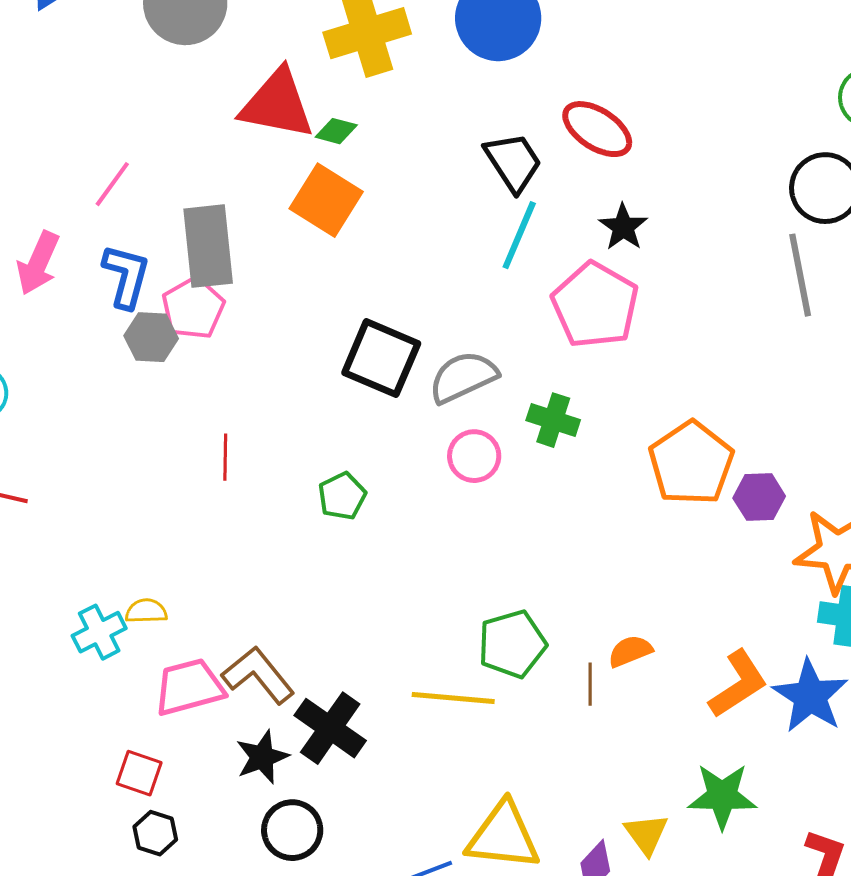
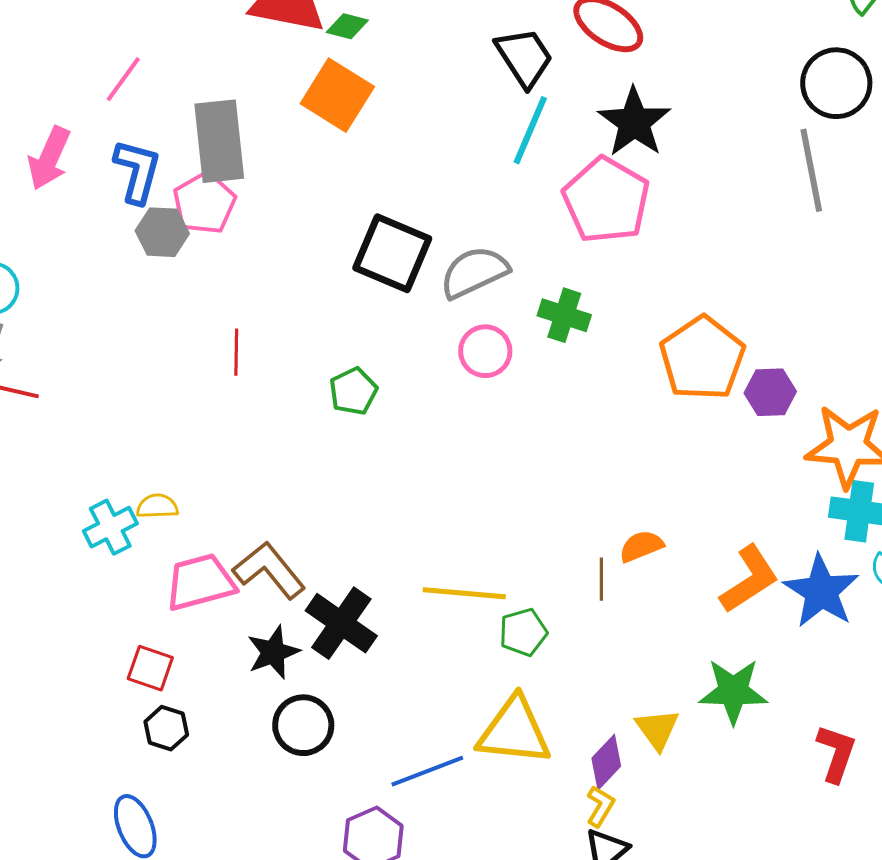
black star: (623, 227) -> (634, 122), size x1.5
green pentagon: (512, 644) -> (523, 632), moved, size x0.7

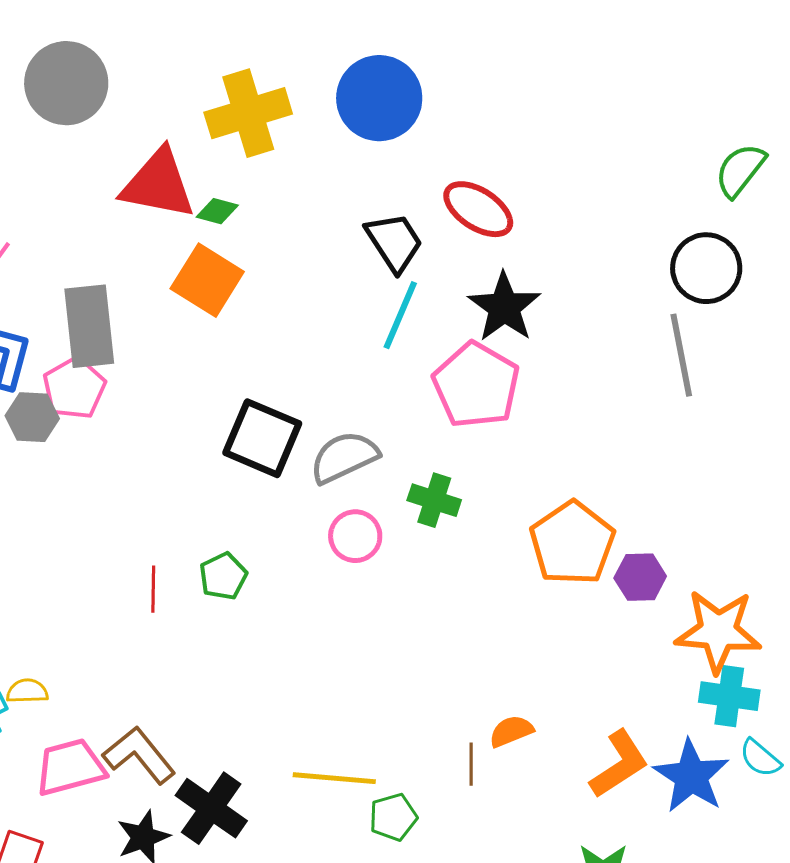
red line: (236, 352) -> (153, 589), moved

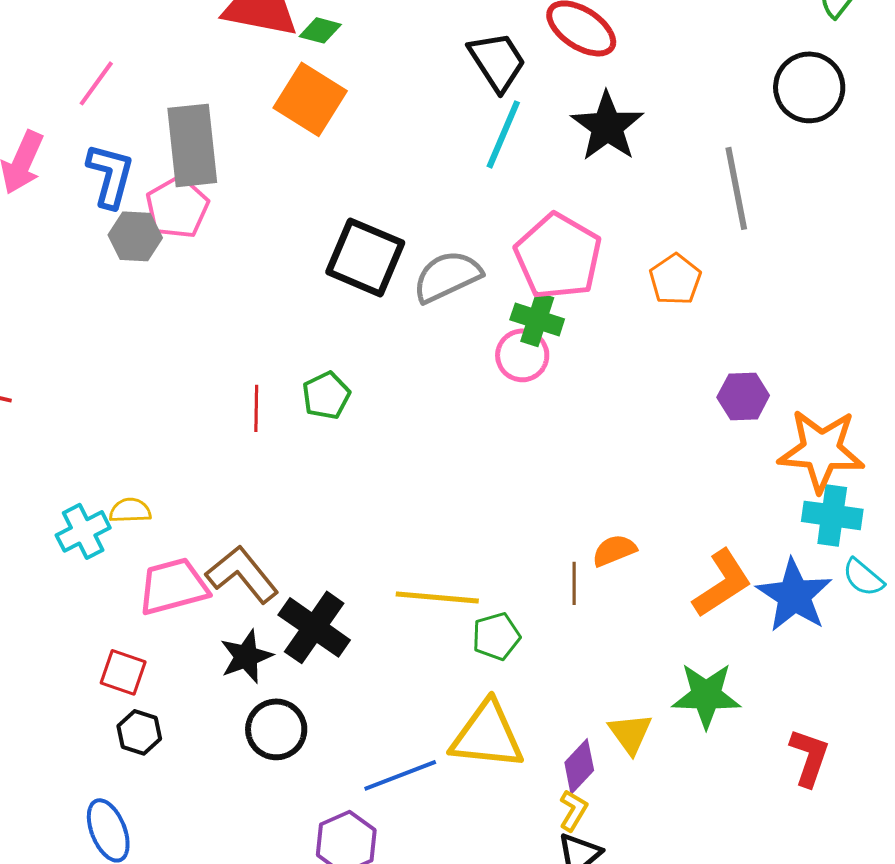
gray line: (681, 355) -> (736, 188), moved
pink pentagon: (476, 385) -> (558, 256), moved
pink circle: (355, 536) -> (522, 355), moved
orange pentagon: (572, 543) -> (675, 279), moved, size x0.6

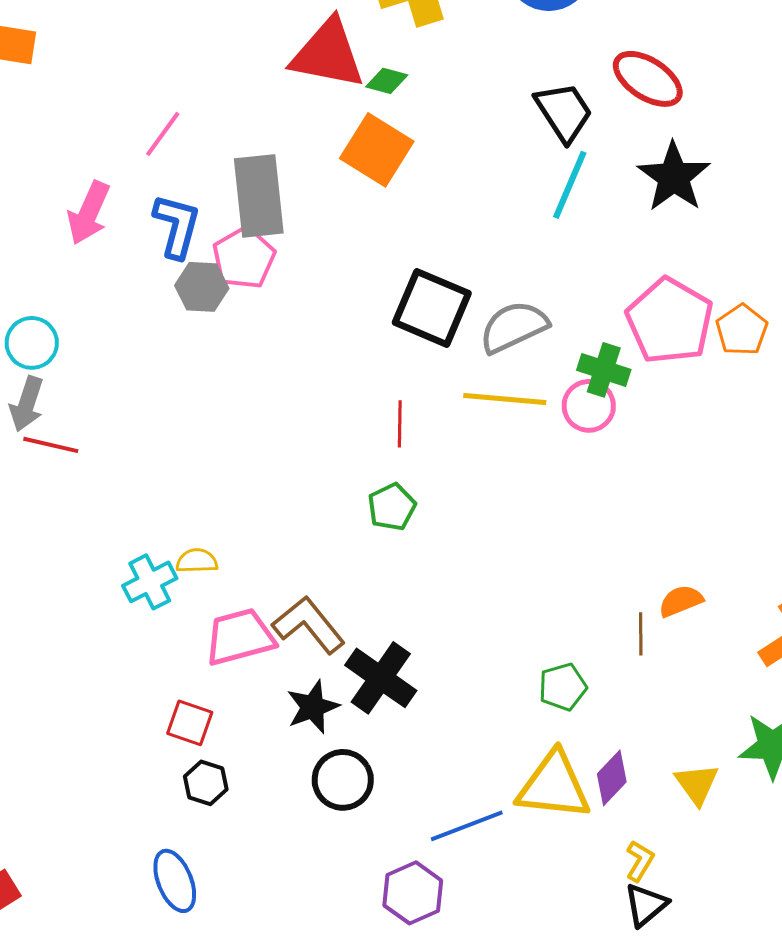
pink pentagon: (558, 256) -> (670, 321), moved
green pentagon: (326, 395) -> (392, 507), moved
red line: (256, 408) -> (400, 424), moved
yellow line: (437, 597) -> (505, 399), moved
purple diamond: (579, 766) -> (612, 778), moved

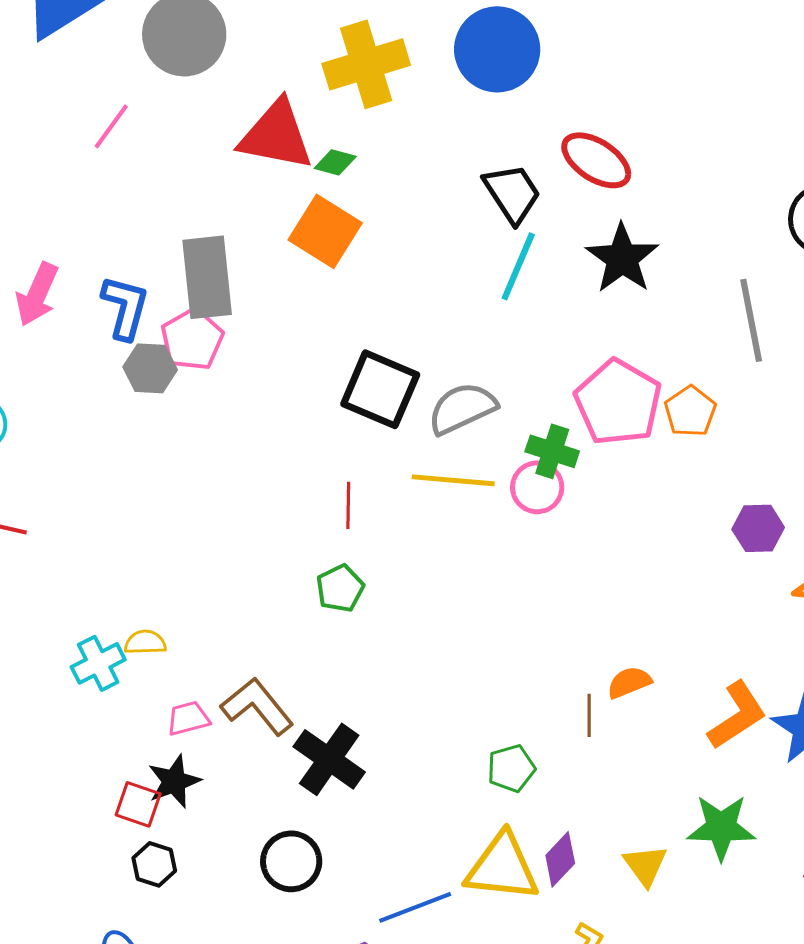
pink line: (163, 134) -> (111, 126), moved
pink trapezoid: (240, 637) -> (188, 718), size x0.6
black star: (313, 707) -> (174, 781), moved

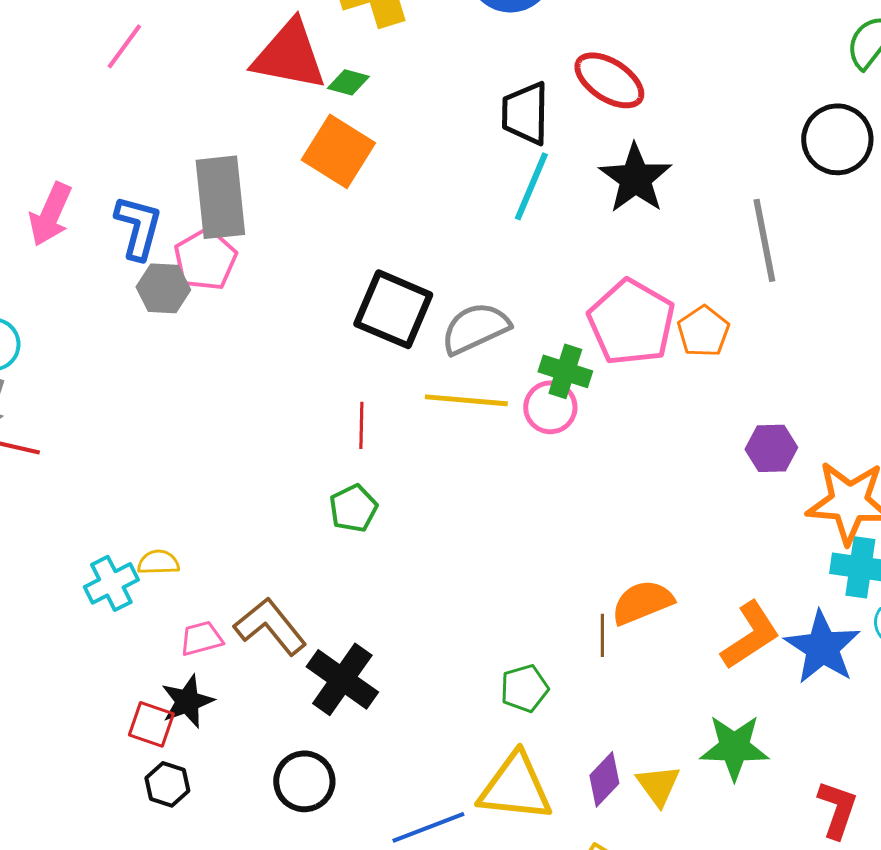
black trapezoid: (512, 193) -> (525, 113), turned -146
orange semicircle: (629, 682) -> (642, 602), size x1.4
purple diamond: (560, 859) -> (604, 779), moved

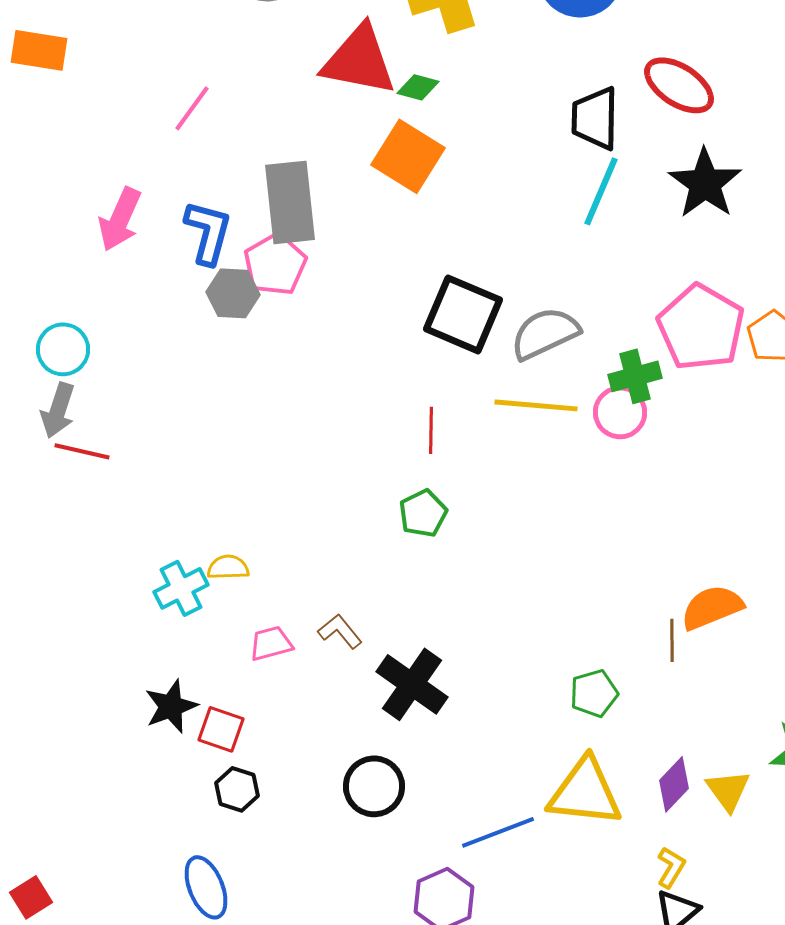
pink line: (124, 46) -> (192, 108), moved
green cross: (565, 371) -> (635, 376), turned -33
brown L-shape: (270, 626) -> (340, 631), size x0.6
black star: (187, 701) -> (171, 706), moved

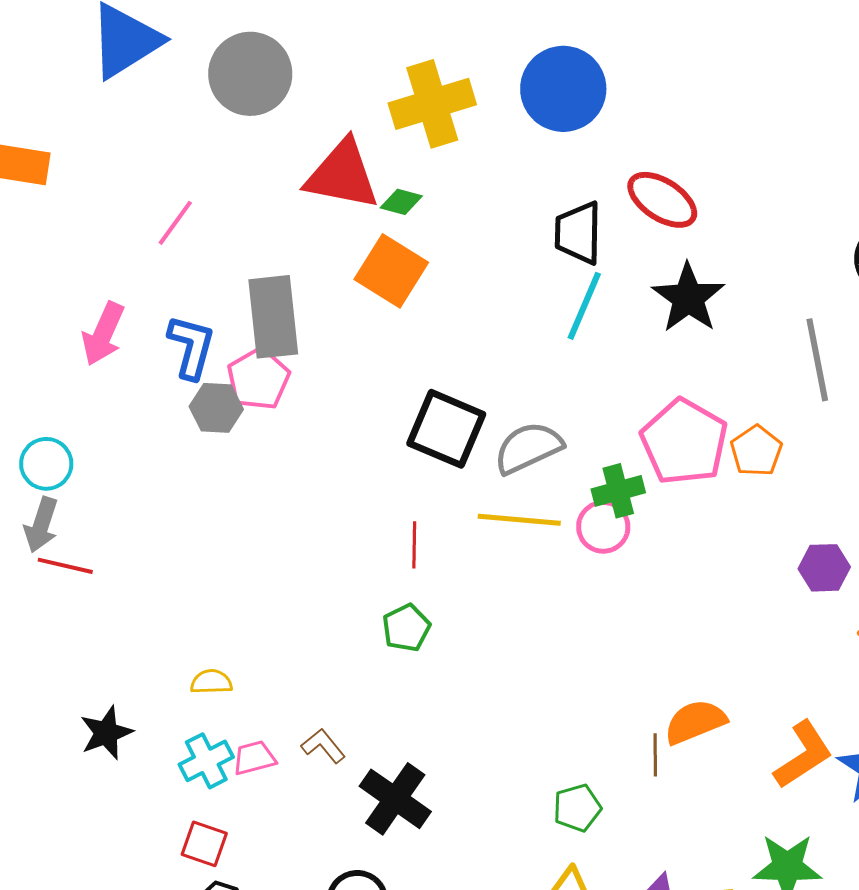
cyan cross: (181, 588) -> (206, 761), moved
black star: (171, 706) -> (106, 733), moved

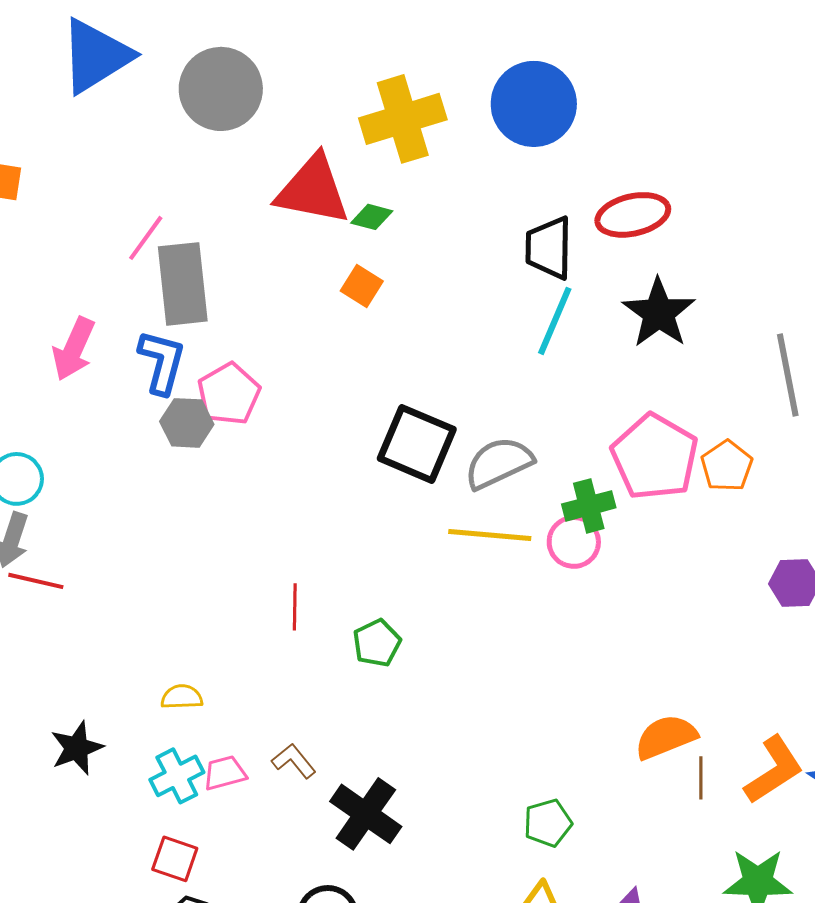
red ellipse: (662, 200) -> (633, 215), turned -46
orange square: (391, 271) -> (362, 286), size x0.6
gray rectangle: (273, 317) -> (183, 284), moved
red line: (414, 545) -> (295, 607), moved
brown line: (655, 755) -> (701, 778), moved

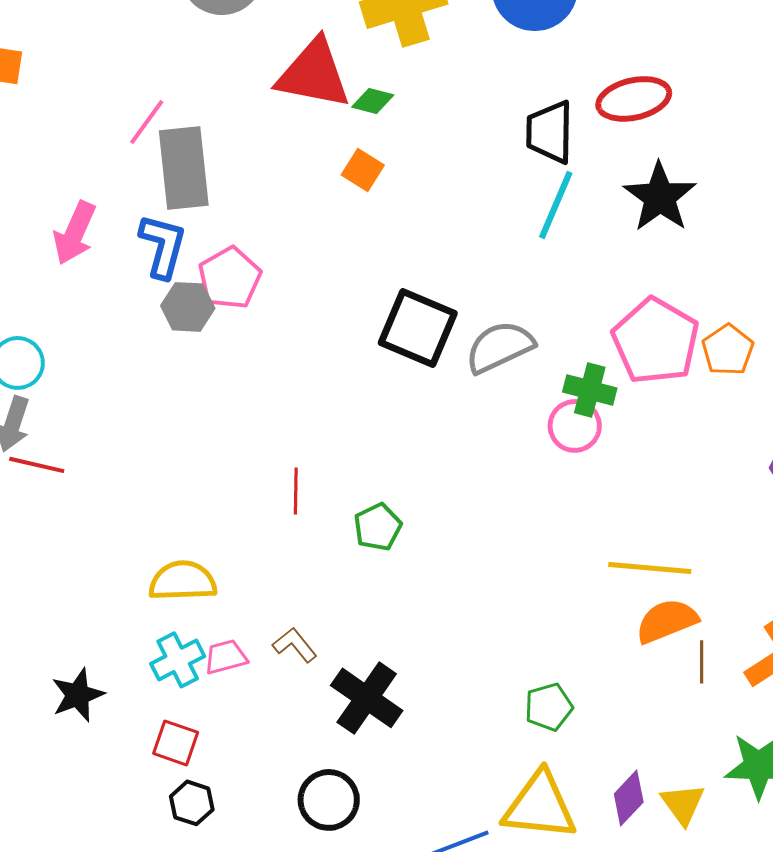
green cross: (589, 506) -> (590, 390), turned 30
yellow line: (490, 535) -> (650, 568), moved
yellow semicircle: (182, 697) -> (183, 581), size x1.6
black star: (77, 748) -> (78, 695), moved

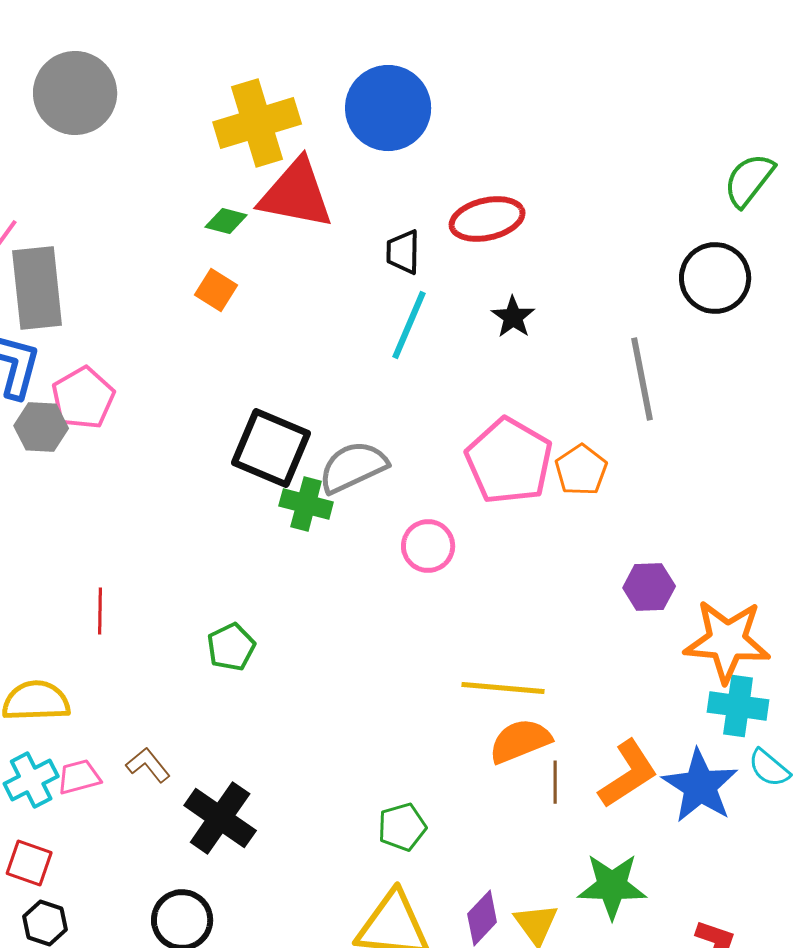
red triangle: (314, 74) -> (296, 194), moved
black trapezoid: (550, 132) -> (403, 252), size x0.7
black star: (660, 197) -> (513, 317), size x0.6
green cross: (590, 390) -> (306, 504), moved
red line: (296, 491) -> (100, 611), moved

